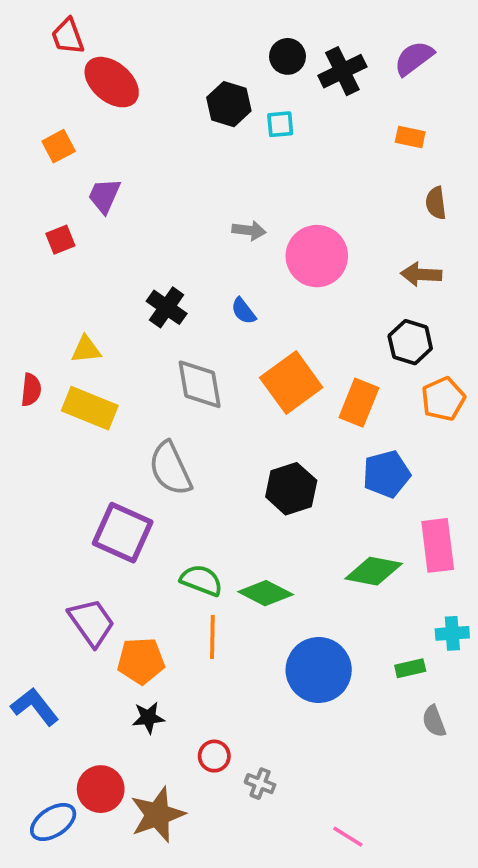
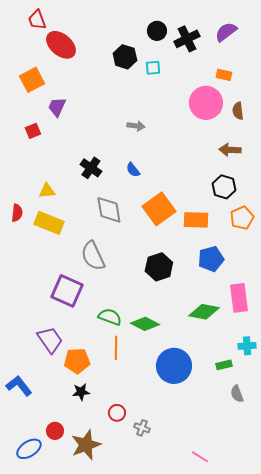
orange square: (59, 146) -> (32, 80), size x1.4
pink circle: (317, 256) -> (206, 103), moved
orange rectangle: (359, 403) -> (196, 220), turned 70
red circle: (101, 789) -> (55, 431), size x0.7
pink line: (348, 837) -> (200, 457), moved

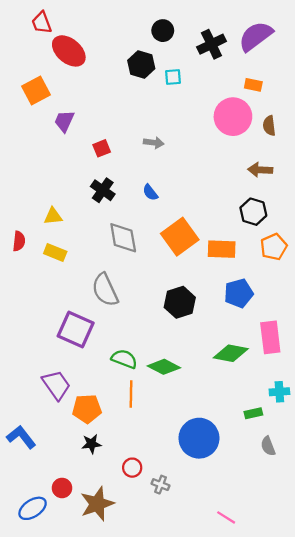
black circle: (157, 31) -> (163, 31), moved
purple semicircle: (226, 32) -> (256, 36), size x1.4
red square: (33, 131) -> (102, 148), moved
yellow rectangle: (49, 223) -> (55, 252), size x0.7
blue circle: (174, 366) -> (199, 438), moved

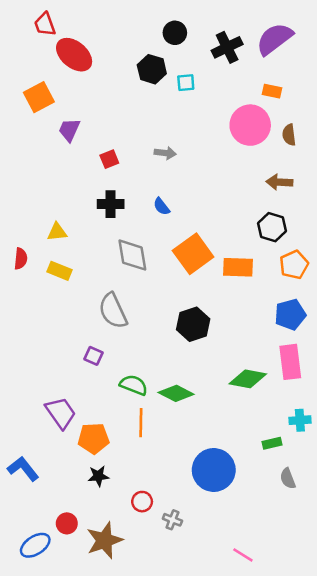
black cross: (103, 190) -> (111, 204), turned -35
blue pentagon: (239, 293) -> (290, 315), moved
purple square: (76, 329) -> (94, 356), moved, size x0.5

